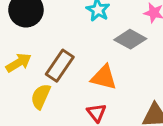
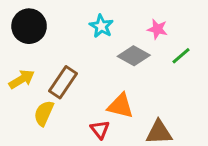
orange triangle: (104, 77) -> (121, 106), moved

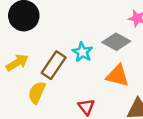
cyan star: (101, 26) -> (82, 52), moved
orange triangle: (121, 106) -> (118, 76), moved

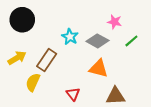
cyan star: (82, 52) -> (70, 37), moved

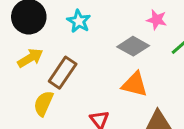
cyan star: (70, 37) -> (79, 21), moved
yellow arrow: (17, 58) -> (30, 58), moved

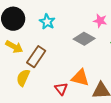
yellow arrow: (30, 58) -> (14, 47), turned 60
orange triangle: (135, 84) -> (80, 78), moved

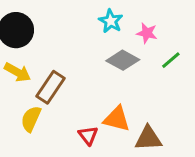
cyan star: (47, 22) -> (111, 21), moved

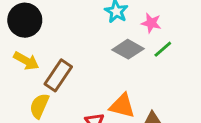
green line: (171, 60) -> (163, 49), moved

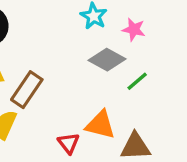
green line: (163, 49) -> (137, 81), moved

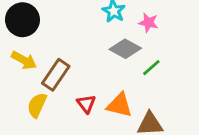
red triangle: (69, 143) -> (86, 104), moved

